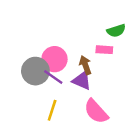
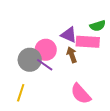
pink rectangle: (104, 50) -> (88, 42), size x1.6
purple triangle: (82, 81) -> (69, 35), moved
yellow line: (52, 110) -> (21, 93), moved

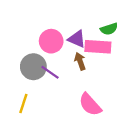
pink circle: (46, 50) -> (51, 41), moved

